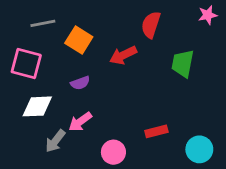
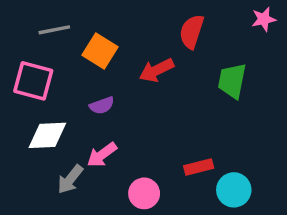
cyan circle: (199, 149) -> (234, 190), moved

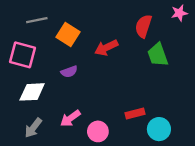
red semicircle: (192, 32) -> (143, 26), moved
green trapezoid: (232, 81) -> (158, 55), turned -30
pink arrow: (102, 155) -> (70, 118), moved
gray arrow: (70, 179) -> (33, 128), moved

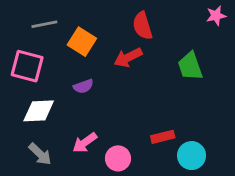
red semicircle: (143, 26) -> (142, 26), moved, turned -35
gray arrow: (33, 128) -> (40, 154), turned -84

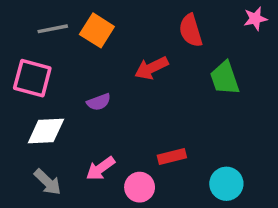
red semicircle: (142, 26) -> (191, 30), moved
orange square: (82, 42) -> (97, 30), moved
red rectangle: (163, 137) -> (172, 156), moved

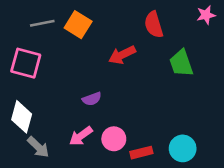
purple semicircle: (99, 102) -> (92, 99), moved
white diamond: (46, 131) -> (22, 117), moved, turned -72
red rectangle: (172, 156) -> (141, 153), moved
pink circle: (140, 187) -> (114, 139), moved

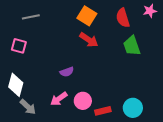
orange square: (78, 25) -> (87, 16), moved
red semicircle: (154, 25) -> (123, 18), moved
red arrow: (122, 55) -> (89, 40), turned -120
pink square: (26, 63) -> (19, 46), size x0.7

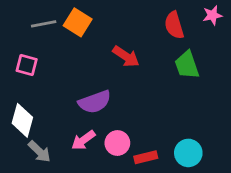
orange square: (87, 16) -> (78, 22), moved
purple semicircle: (67, 72) -> (95, 102), size x1.6

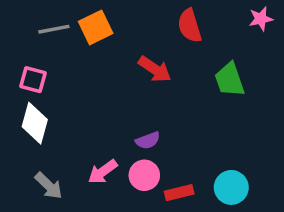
orange square: (78, 22) -> (96, 27), turned 32
red semicircle: (174, 25) -> (190, 26), moved
purple semicircle: (95, 102) -> (148, 140), moved, size x0.6
white diamond: (22, 120) -> (35, 123), moved

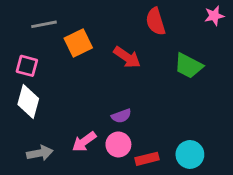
orange square: (96, 27) -> (78, 43), moved
green trapezoid: (230, 80) -> (188, 66), turned -44
gray arrow: (49, 186) -> (40, 153), turned -55

